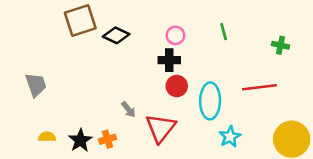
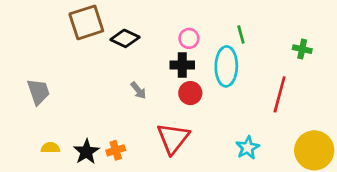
red line: (259, 87) -> (280, 94), turned -68
cyan ellipse: (210, 101) -> (226, 66), moved
gray arrow: (129, 110) -> (138, 90), moved

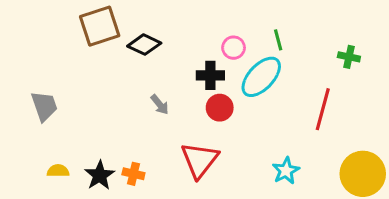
pink circle: (189, 38) -> (234, 48), moved
cyan ellipse: (226, 66) -> (261, 77), turned 42
orange cross: (116, 150) -> (133, 174), turned 30

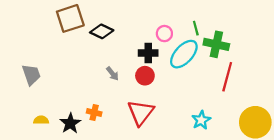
green cross: (349, 57) -> (216, 44), moved, size x1.6
red circle: (220, 108) -> (145, 76), moved
orange cross: (133, 174) -> (94, 113), moved

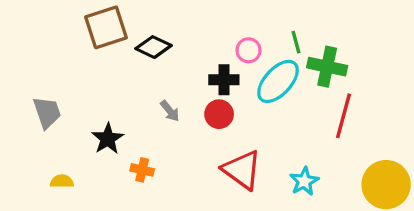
red triangle: (141, 113) -> (242, 170), moved, turned -32
black star: (70, 123) -> (108, 139), moved

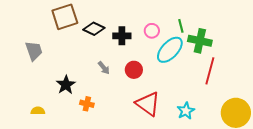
black cross: (224, 80) -> (122, 36), moved
gray trapezoid: (47, 113) -> (34, 51), moved

